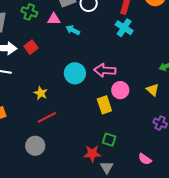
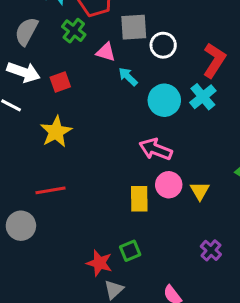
cyan circle: (75, 73) -> (164, 100), moved
yellow triangle: (153, 90) -> (200, 191), moved
yellow star: (41, 93) -> (56, 132), moved, size x1.5
green square: (109, 140) -> (130, 251), turned 32

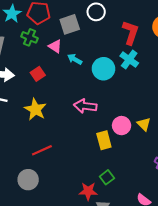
white circle: (163, 45) -> (96, 12), moved
pink triangle: (106, 52) -> (55, 46), turned 32
red square: (60, 82) -> (38, 74), moved
pink arrow: (156, 149) -> (85, 106), moved

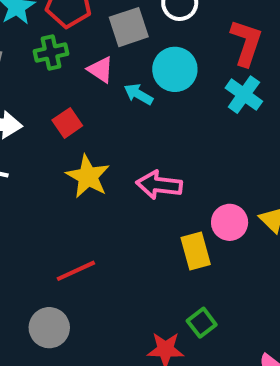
green cross: (30, 37) -> (51, 52), turned -35
cyan circle: (103, 69) -> (175, 69), moved
yellow star: (35, 109) -> (88, 176), moved

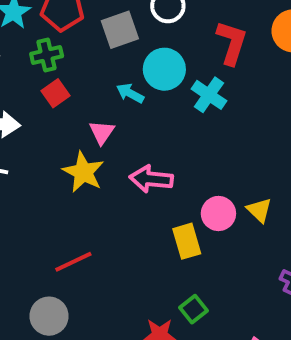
pink triangle: (100, 70) -> (102, 132), moved, turned 32
cyan cross: (244, 95) -> (209, 95), moved
red square: (67, 123) -> (55, 93), moved

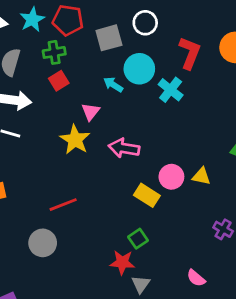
yellow triangle: (259, 210) -> (201, 176), turned -36
yellow rectangle: (187, 241) -> (147, 195), turned -45
green square: (194, 309) -> (138, 239), moved

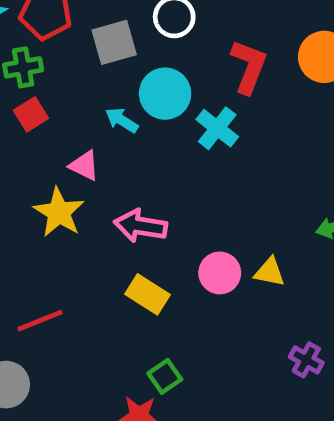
pink triangle: (91, 112) -> (84, 165), turned -42
yellow rectangle: (147, 195) -> (147, 294), moved

